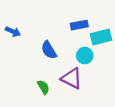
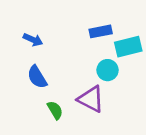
blue arrow: (13, 32) -> (33, 40), moved
blue semicircle: (49, 50) -> (37, 77), moved

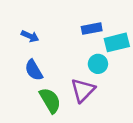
purple triangle: (91, 99) -> (83, 90), turned 48
green semicircle: (55, 110) -> (50, 100), size x1.5

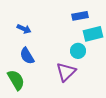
blue rectangle: (92, 29) -> (80, 16), moved
green semicircle: (50, 100) -> (16, 80), moved

